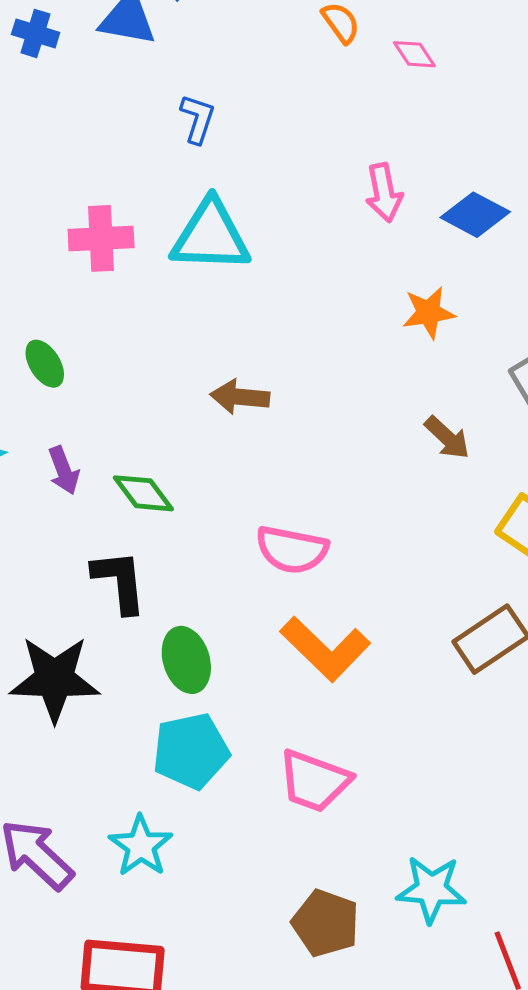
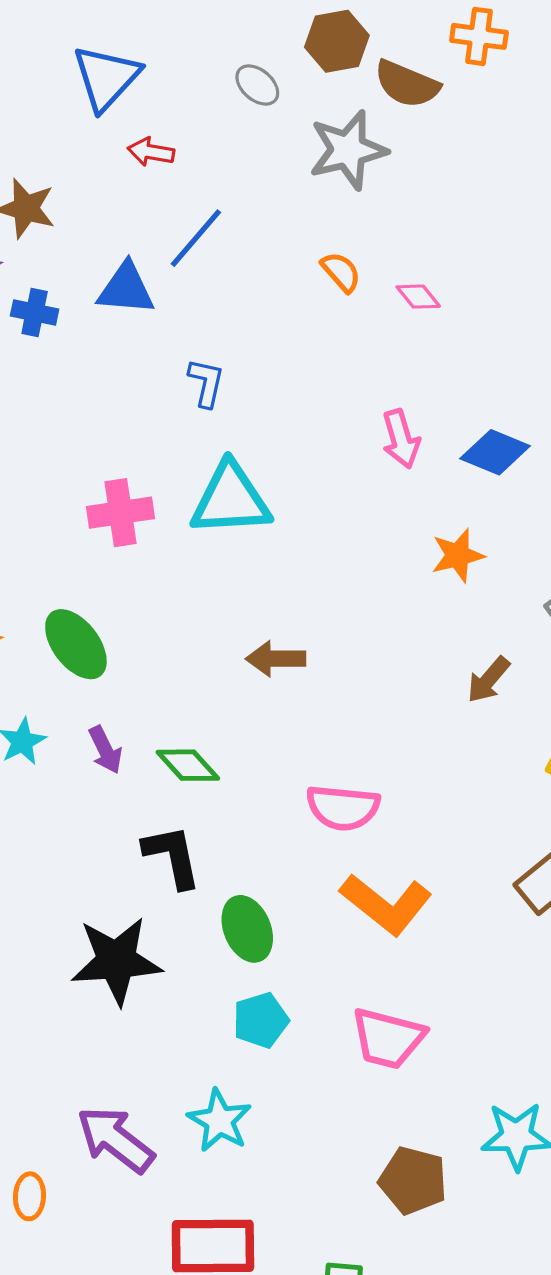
green ellipse: (45, 364) -> (76, 644), size x1.5
brown arrow: (447, 438) -> (488, 680), turned 93
cyan pentagon: (191, 751) -> (261, 1020), size x0.7

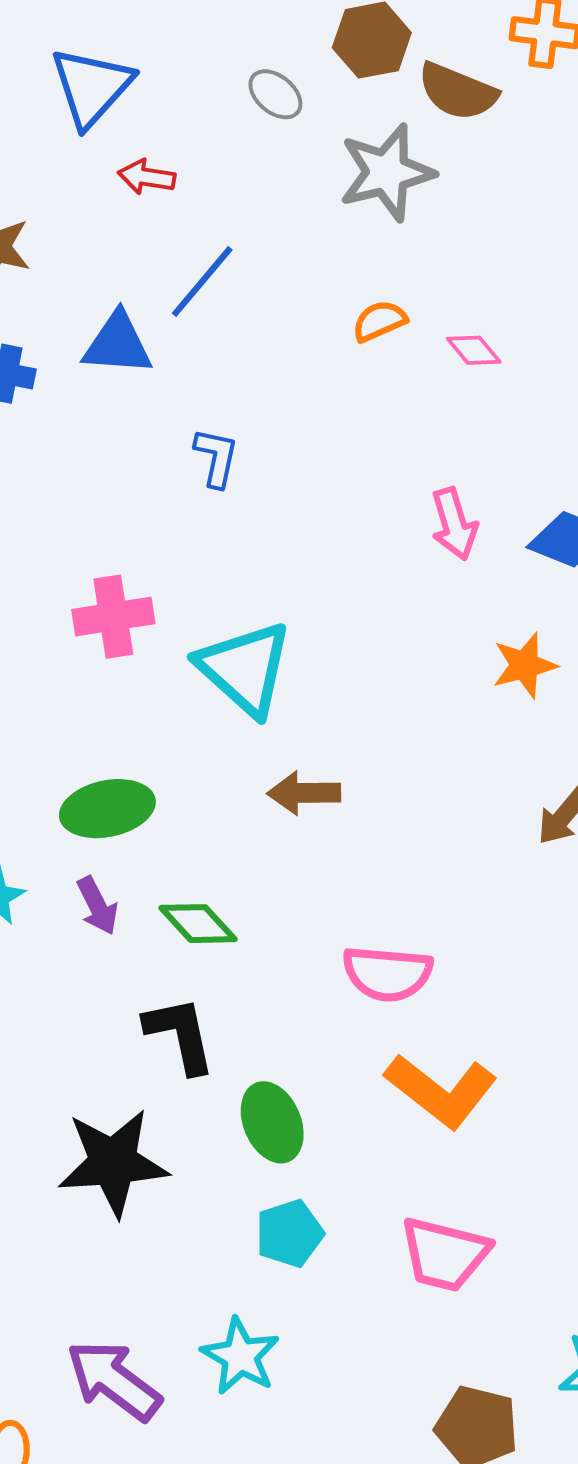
orange semicircle: (341, 272) -> (379, 321), turned -72
cyan triangle: (231, 499) -> (245, 668), moved, turned 46
green ellipse: (76, 644) -> (107, 809), moved, turned -64

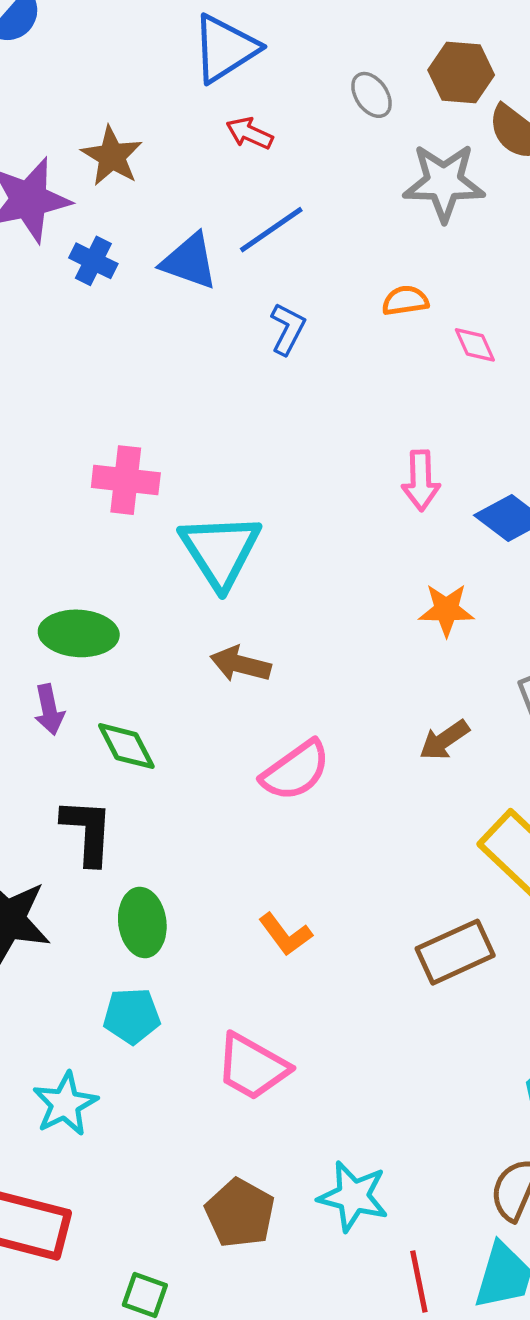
blue L-shape: (216, 457) -> (288, 329), moved
pink semicircle: (387, 974) -> (296, 771), moved, turned -56
orange L-shape: (441, 1091) -> (285, 934), size x0.6

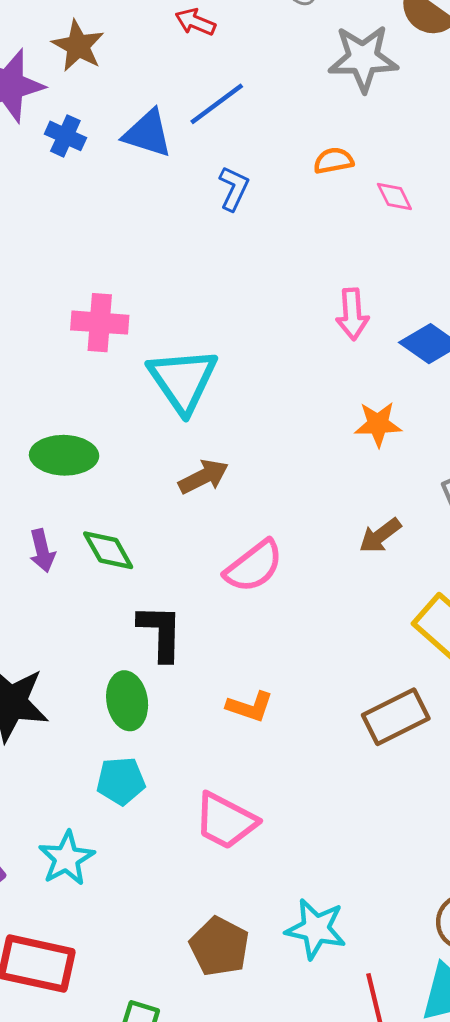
brown arrow: (240, 664) -> (203, 477), turned 141
purple arrow: (49, 710) -> (42, 551), moved
black L-shape: (87, 832) -> (160, 632), moved
orange L-shape: (285, 934) -> (250, 707), turned -33

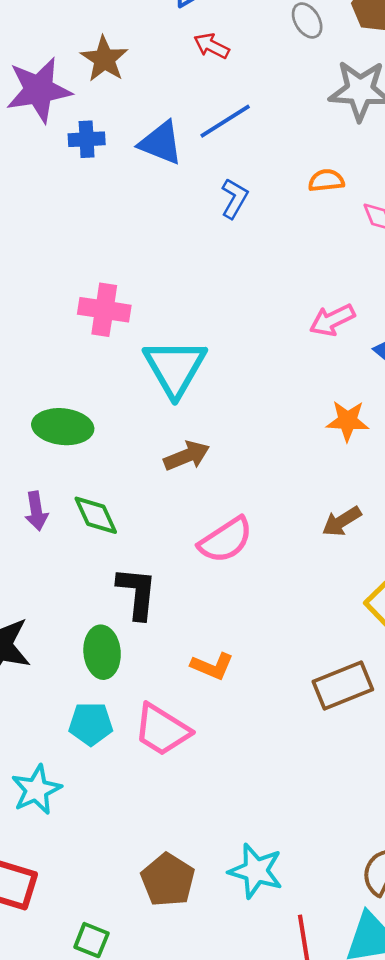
blue cross: (65, 136) -> (87, 139), turned -32
pink arrow: (352, 314) -> (332, 320), turned 63
pink trapezoid: (225, 821) -> (162, 730), moved

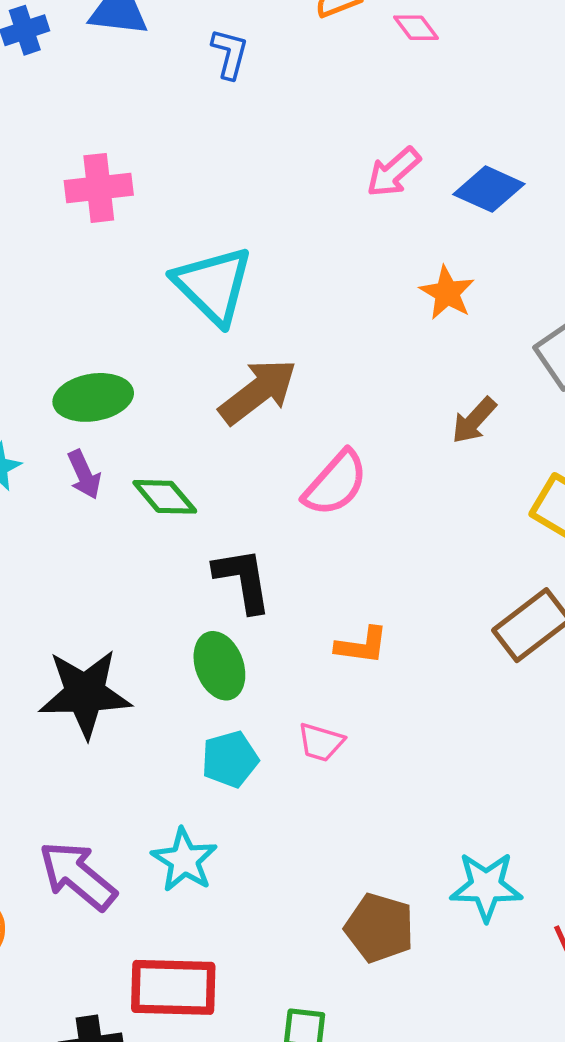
pink cross: (104, 310) -> (99, 188), moved
orange star: (348, 421) -> (447, 293), turned -30
brown arrow: (187, 456) -> (258, 392), size x1.4
purple arrow: (36, 511) -> (84, 475), moved
pink trapezoid: (162, 730) -> (321, 742), size x0.6

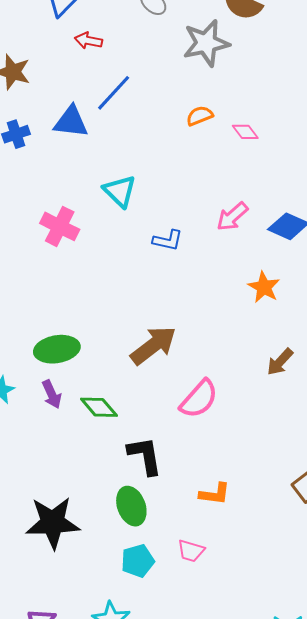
blue L-shape: (230, 54) -> (168, 240), moved, turned 88
pink cross: (99, 188) -> (60, 226), turned 33
cyan triangle: (213, 285) -> (120, 191), moved, size x0.7

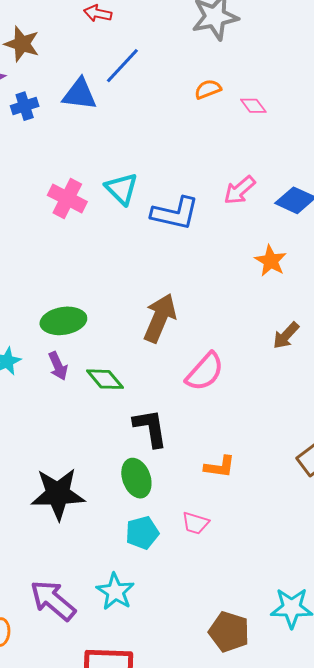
cyan triangle: (120, 191) -> (122, 189), moved
blue L-shape: (168, 240) -> (175, 213), size x1.6
brown arrow: (153, 345) -> (160, 318), turned -30

